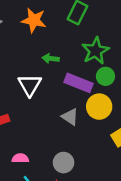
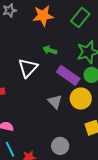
orange star: (34, 20) -> (43, 16), turned -30
gray circle: (64, 163) -> (60, 146), moved

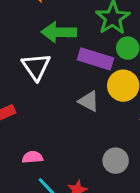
green arrow: (50, 50) -> (59, 32), size x1.6

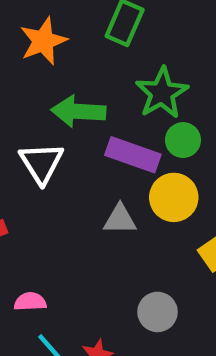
gray triangle: (89, 101) -> (120, 219), turned -30

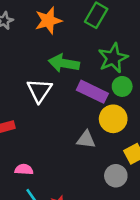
gray triangle: (120, 219) -> (86, 140), moved
gray circle: (158, 312) -> (116, 176), moved

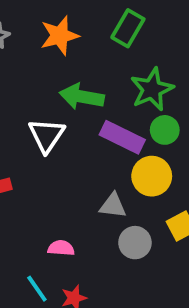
pink semicircle: (24, 169) -> (61, 248), moved
gray circle: (116, 176) -> (135, 243), moved

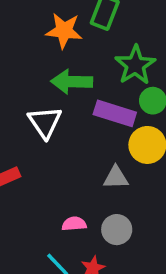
orange star: (60, 36) -> (64, 31), moved, turned 30
gray circle: (135, 243) -> (117, 230), moved

